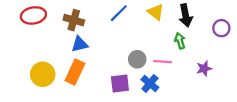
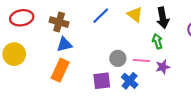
purple star: (204, 69) -> (163, 67), moved
yellow circle: (43, 74) -> (14, 54), moved

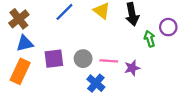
brown cross: (59, 22) -> (19, 19), turned 36
green arrow: (157, 41) -> (150, 39), moved
purple square: (102, 81) -> (54, 59), moved

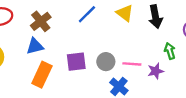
green arrow: (150, 39) -> (170, 51), moved
blue triangle: (25, 43) -> (35, 46), moved

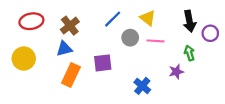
black arrow: (156, 17) -> (189, 21), moved
gray circle: (106, 62) -> (130, 38), moved
pink line: (132, 64) -> (155, 41), moved

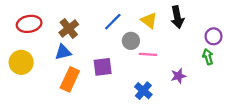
black arrow: (189, 21) -> (177, 17), moved
pink line: (155, 41) -> (148, 54), moved
green arrow: (189, 53) -> (208, 57), moved

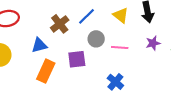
brown cross: (69, 28) -> (60, 24), moved
gray circle: (131, 41) -> (96, 39), moved
purple star: (178, 76) -> (153, 43), moved

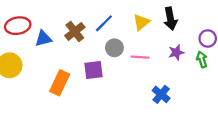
yellow triangle: (121, 15) -> (141, 22), turned 42
blue triangle: (39, 45) -> (43, 38), moved
blue cross: (115, 82) -> (161, 94), moved

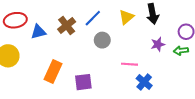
pink line: (140, 57) -> (129, 64), moved
green arrow: (202, 59) -> (181, 51), turned -80
purple square: (93, 70) -> (83, 82), moved

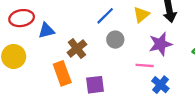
brown cross: (67, 25) -> (77, 49), moved
purple star: (158, 44) -> (160, 44), moved, size x1.5
orange rectangle: (53, 72) -> (62, 73), turned -45

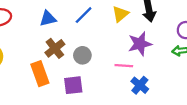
blue triangle: (46, 30) -> (48, 19), moved
gray circle: (115, 40) -> (82, 55), moved

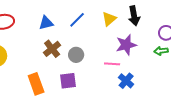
orange rectangle: (40, 74) -> (36, 84), moved

